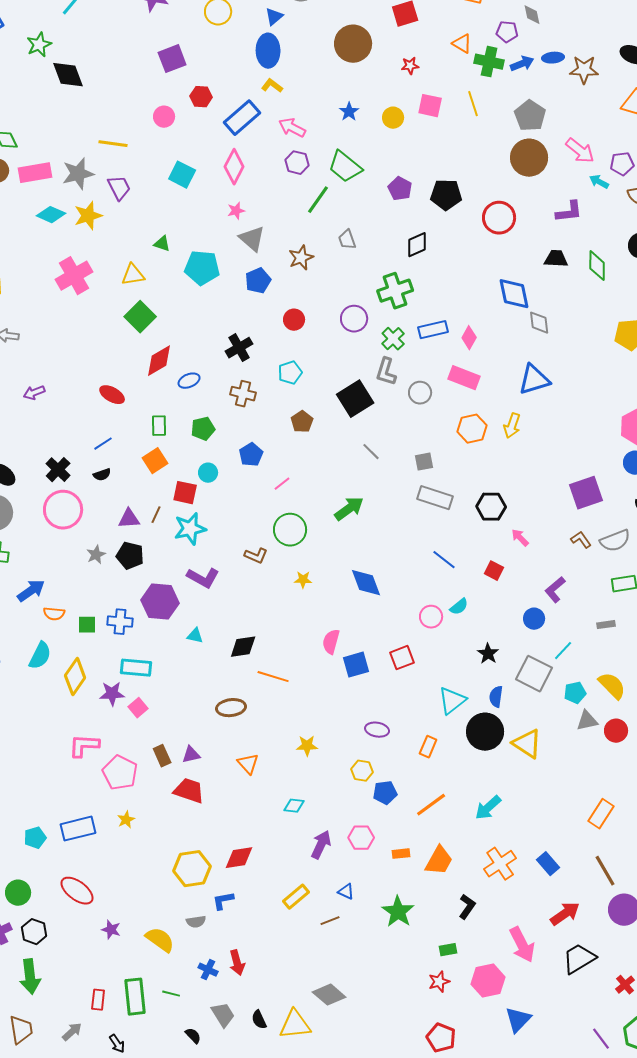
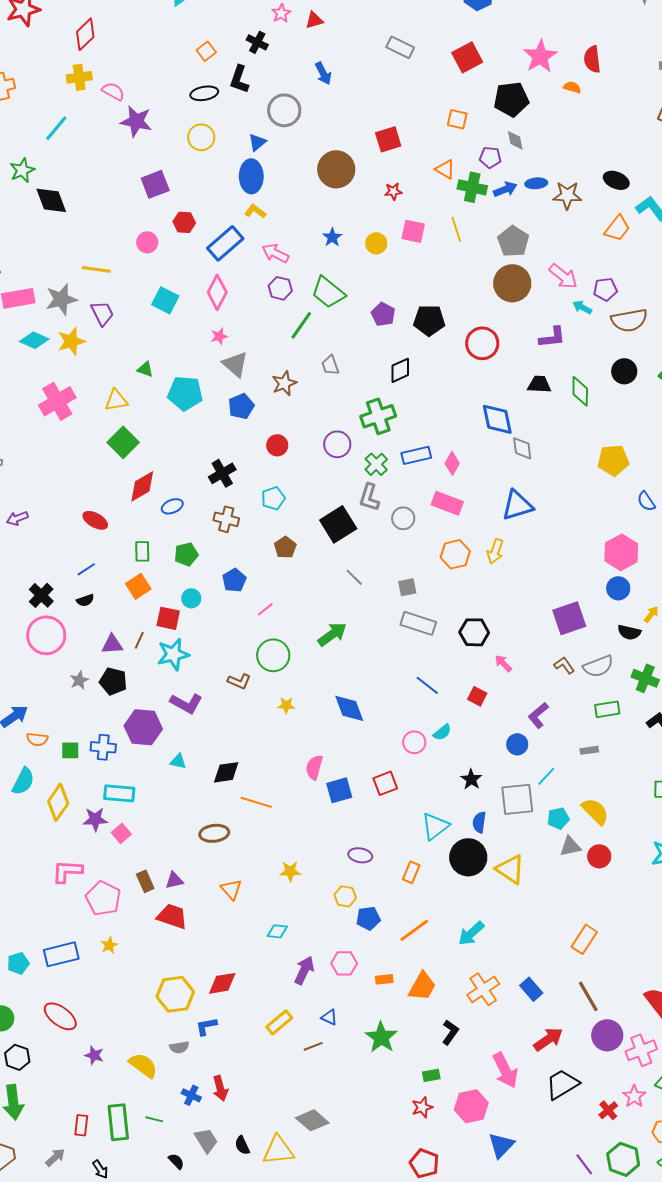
gray square: (534, 674) -> (517, 799), turned -33

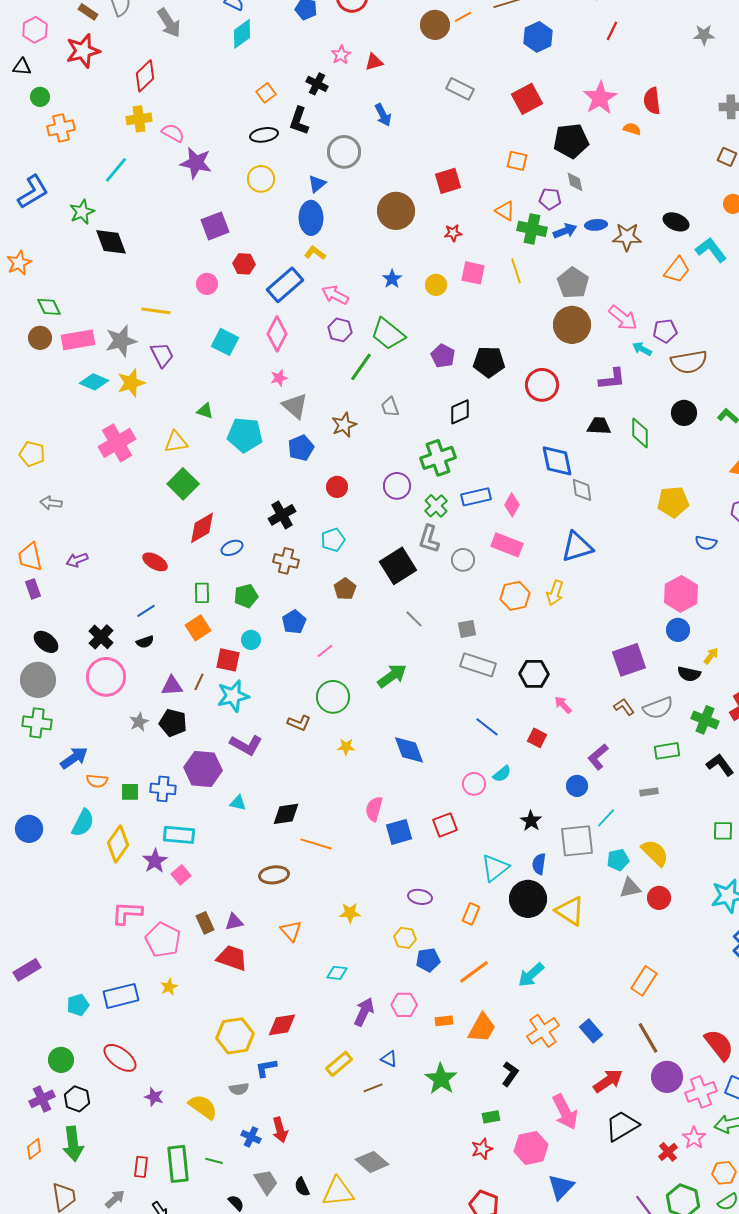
blue semicircle: (646, 501) -> (706, 543), turned -45
purple star: (95, 819) -> (155, 861), turned -30

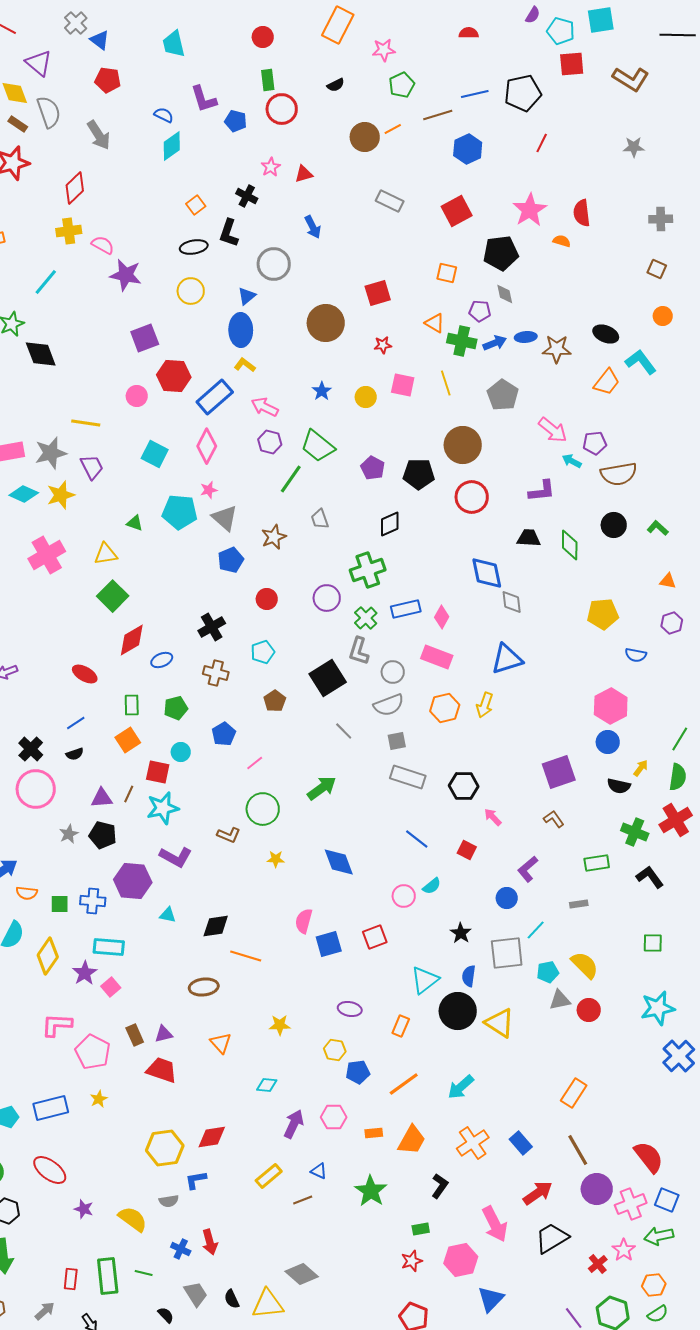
red hexagon: (244, 264) -> (174, 376), size x1.5
brown circle: (572, 325) -> (463, 445), moved
cyan pentagon: (245, 435) -> (180, 512), moved
gray semicircle: (658, 708) -> (389, 705), moved

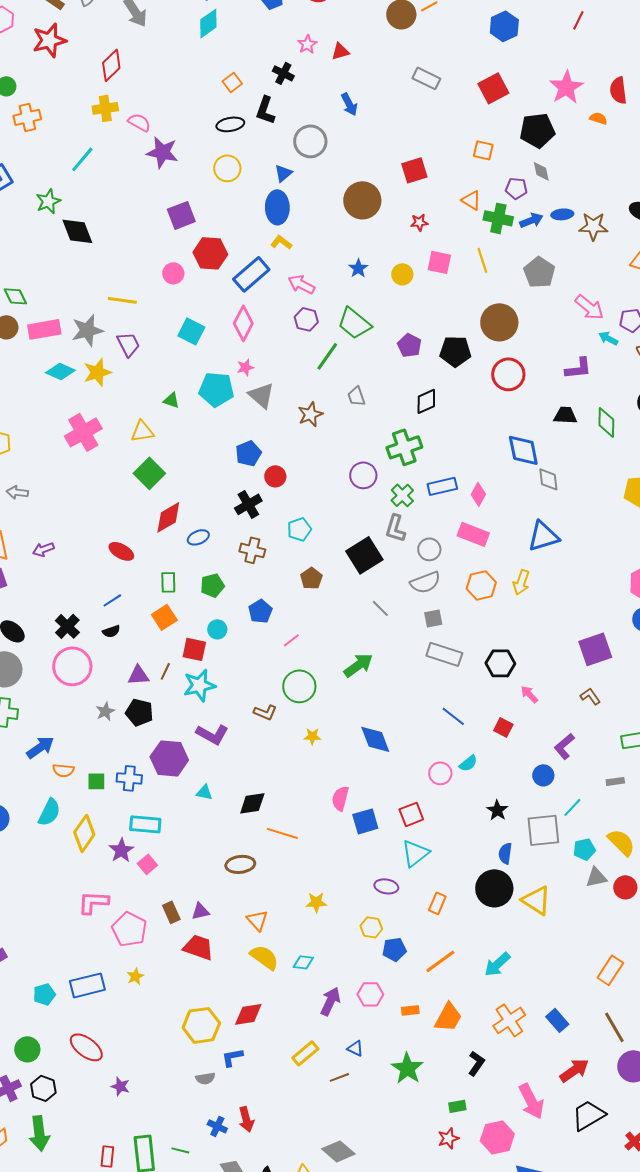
blue pentagon: (231, 560) -> (248, 453), moved
red circle: (267, 599) -> (275, 476), moved
cyan triangle: (425, 980) -> (415, 853), moved
yellow semicircle: (133, 1219) -> (264, 957), moved

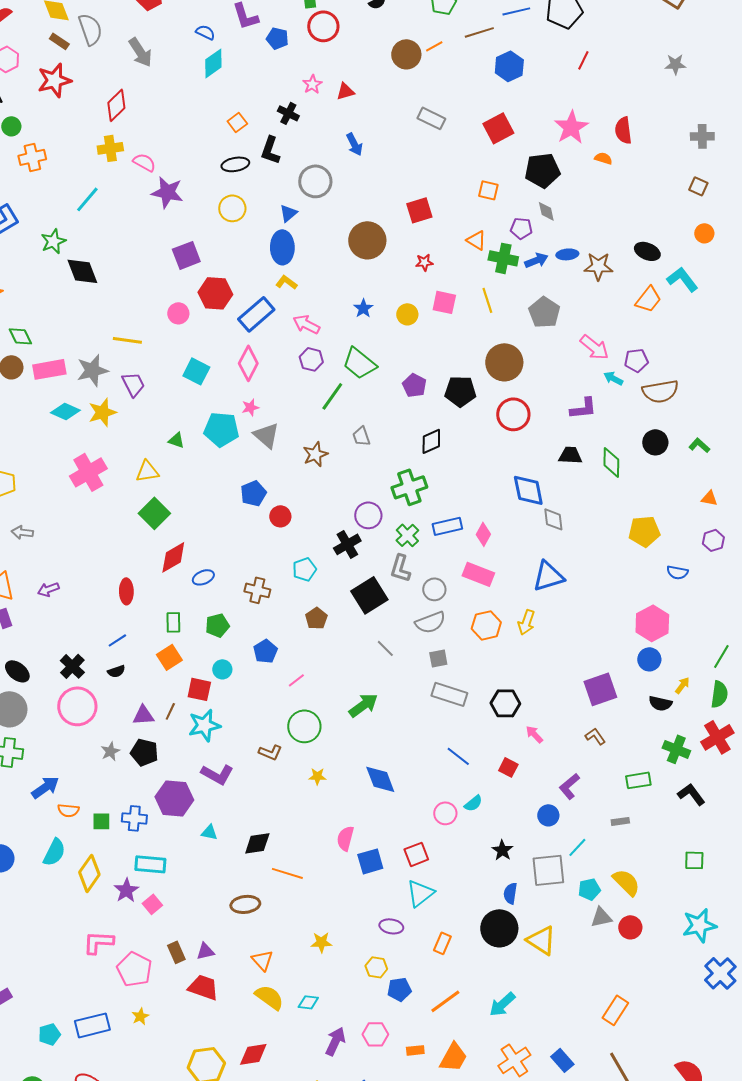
black cross: (248, 504) -> (347, 544), moved
red ellipse: (121, 551) -> (126, 591), turned 60

